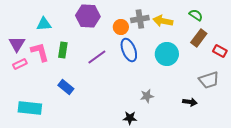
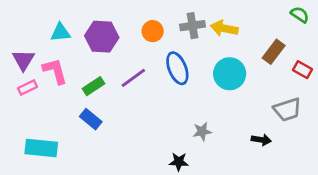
green semicircle: (196, 15) -> (300, 15), moved
purple hexagon: (88, 16) -> (102, 37), moved
orange circle: (121, 27) -> (153, 31), moved
green rectangle: (63, 50) -> (93, 86), moved, turned 49

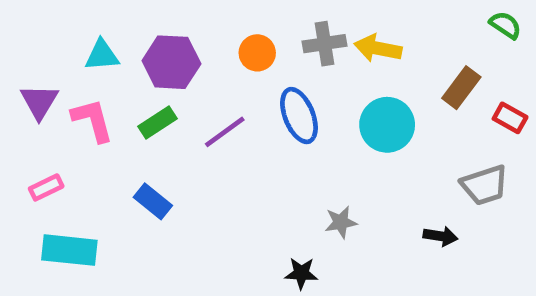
green rectangle: (93, 86) -> (158, 122), moved
pink rectangle: (27, 88) -> (46, 187), moved

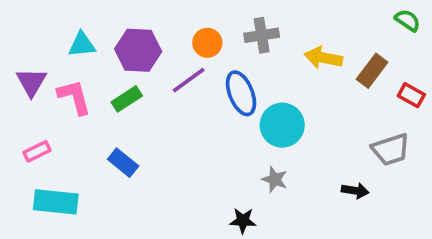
yellow arrow: (378, 48) -> (323, 58), moved
cyan circle: (387, 125) -> (282, 125), moved
purple line: (225, 132) -> (189, 80), moved
gray star: (341, 222) -> (275, 179), turned 30

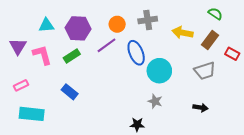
green semicircle: (408, 20) -> (215, 14), moved
gray trapezoid: (391, 149) -> (205, 71), moved

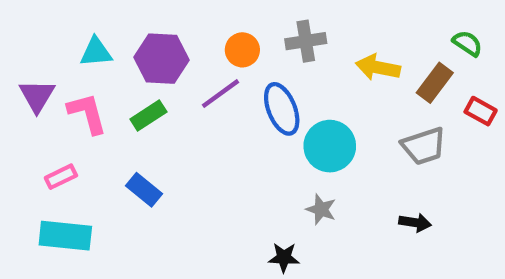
green semicircle: (215, 14) -> (467, 43), moved
pink rectangle: (21, 85) -> (61, 177), moved

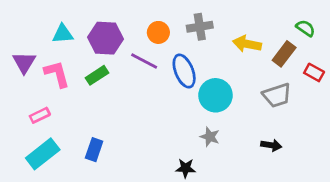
purple line: (221, 94) -> (144, 61), turned 64
blue rectangle: (144, 190) -> (94, 150), moved, turned 70
cyan rectangle: (65, 236) -> (43, 154), turned -44

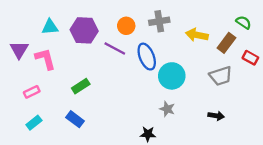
green rectangle: (97, 75) -> (81, 86), moved
blue rectangle: (94, 150) -> (75, 119), turned -72
cyan rectangle: (43, 154) -> (34, 123), size x0.6

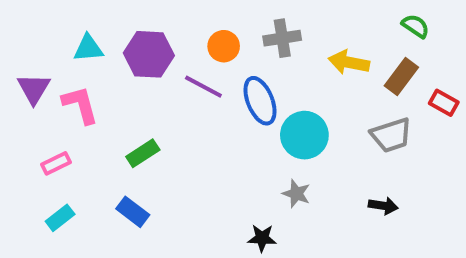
green semicircle: (244, 22) -> (415, 26), moved

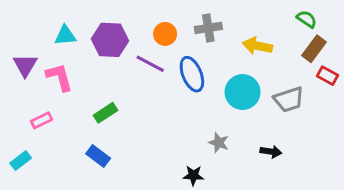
brown rectangle: (401, 76) -> (314, 49), moved
cyan circle: (304, 135) -> (243, 92), moved
black arrow: (383, 206) -> (271, 152), moved
cyan rectangle: (60, 218) -> (21, 161), moved

